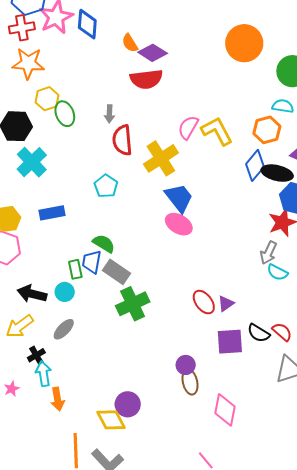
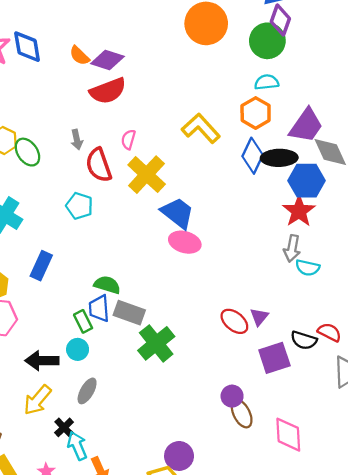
pink semicircle: (188, 127) -> (128, 139), moved, size x0.7
cyan pentagon: (106, 186) -> (79, 206), moved
blue rectangle: (52, 213) -> (41, 266), turned -40

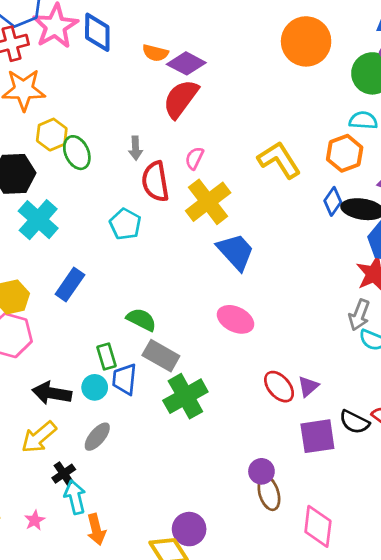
orange semicircle: (79, 56) -> (155, 53), turned -40
red semicircle: (108, 91) -> (181, 99), turned 138
blue diamond: (253, 156) -> (333, 201), size x0.7
pink ellipse: (185, 242) -> (236, 319), moved
blue trapezoid: (99, 308) -> (125, 379), moved

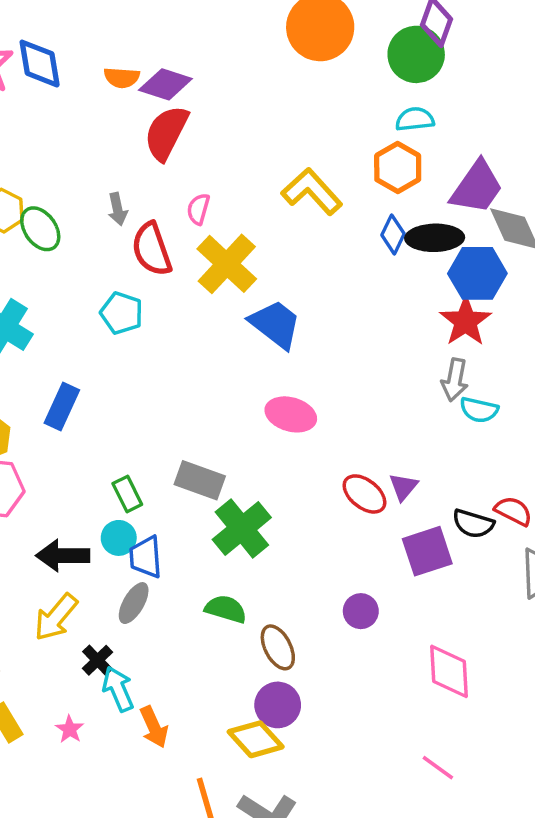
green semicircle: (141, 320) -> (226, 609), moved
blue trapezoid: (125, 379) -> (146, 557), moved
brown ellipse: (269, 493) -> (278, 647), moved

